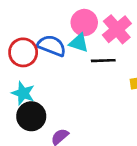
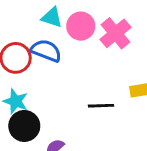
cyan triangle: (79, 43) -> (52, 17), moved
black line: (103, 61) -> (101, 106), moved

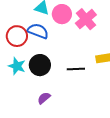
black circle: (24, 126) -> (40, 65), moved

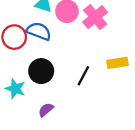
cyan star: (17, 66) -> (15, 89), moved
black line: (76, 69) -> (83, 76), turned -60

